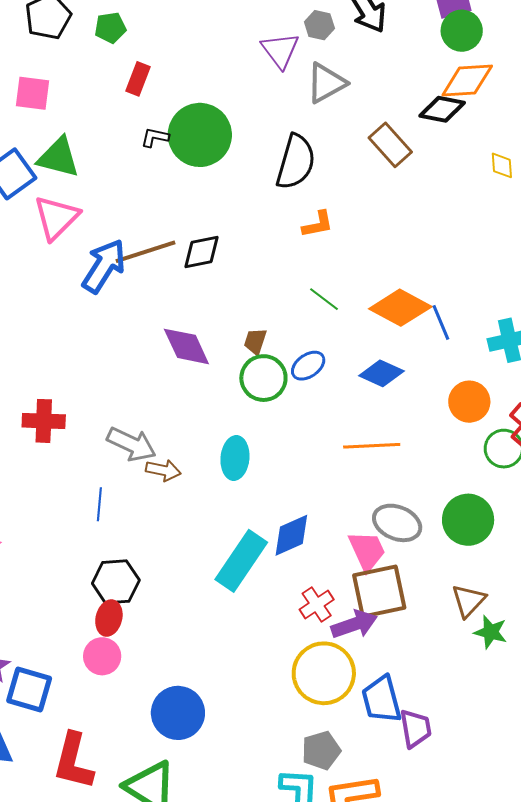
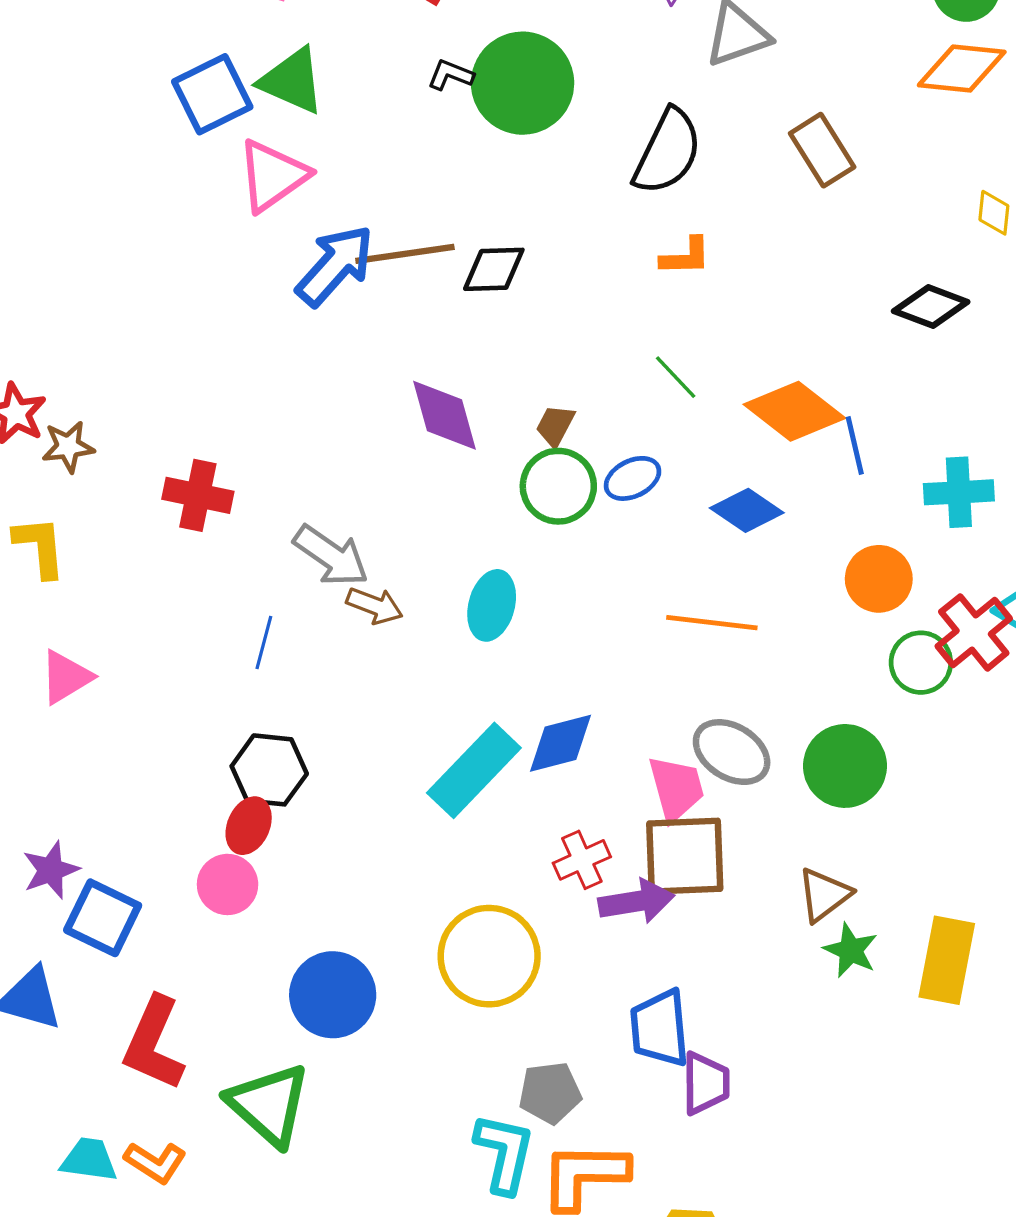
black diamond: (442, 109) -> (931, 306), moved
yellow circle: (324, 673) -> (489, 956), moved

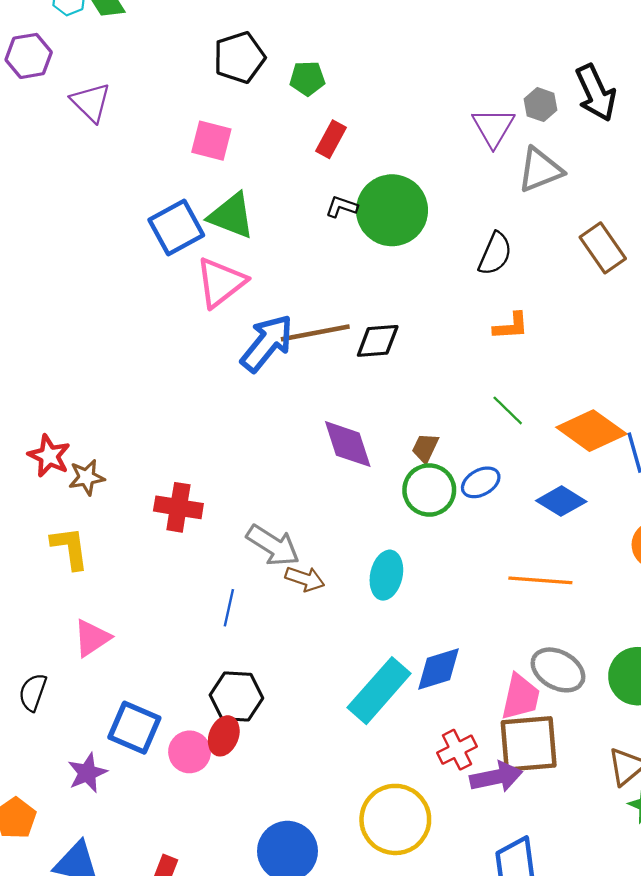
black semicircle: (668, 152) -> (495, 254), size x0.7
pink trapezoid: (676, 788) -> (521, 697), turned 30
pink circle: (228, 884) -> (190, 752), moved
blue square: (103, 918) -> (134, 728), moved

